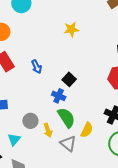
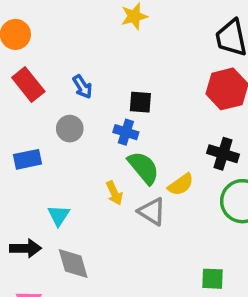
black square: (69, 79) -> (140, 102), turned -32
gray circle: (30, 121) -> (70, 129), moved
yellow semicircle: (87, 130) -> (181, 185), turned 35

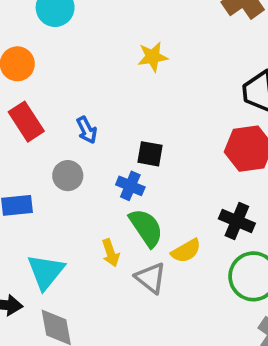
cyan triangle: (59, 215) -> (46, 272), size x1.5

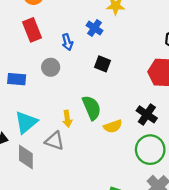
blue cross: (130, 186) -> (95, 28), moved
gray triangle: (151, 278) -> (55, 141), moved, turned -30

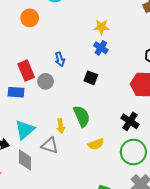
blue cross: (95, 28) -> (101, 48), moved
red rectangle: (32, 30) -> (26, 71), moved
yellow semicircle: (113, 126) -> (96, 144), moved

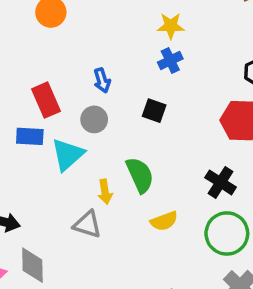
blue cross: (101, 48) -> (170, 60), turned 32
gray circle: (46, 81) -> (94, 119), moved
cyan triangle: (25, 130) -> (68, 155), moved
gray diamond: (25, 160) -> (32, 265), moved

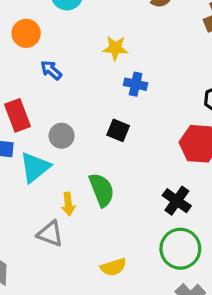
yellow star: (171, 26) -> (115, 48), moved
blue cross: (170, 60) -> (136, 84), turned 35
blue arrow: (102, 80) -> (51, 70), moved, turned 145
yellow semicircle: (164, 221) -> (113, 267), moved

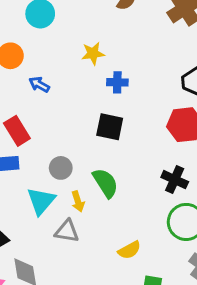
black square: (118, 130) -> (110, 127), size x1.4
gray circle: (62, 136) -> (61, 168), moved
cyan triangle: (35, 167) -> (41, 201), moved

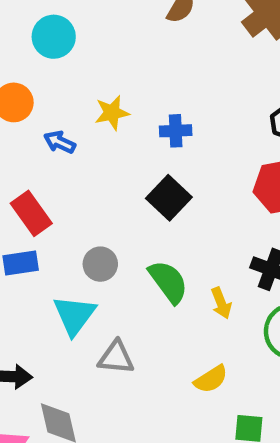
yellow star: (93, 53) -> (112, 113), moved
black square: (110, 127) -> (169, 198), turned 36
yellow arrow: (78, 201) -> (221, 303), moved

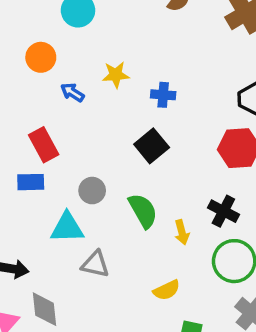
cyan triangle: (74, 315) -> (67, 228), turned 45

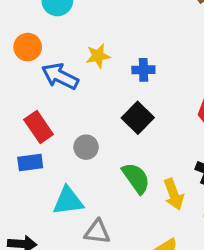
blue arrow: (72, 92) -> (60, 76), size x1.6
gray circle: (92, 191) -> (86, 147), moved
yellow arrow: (182, 232) -> (174, 194), size x1.4

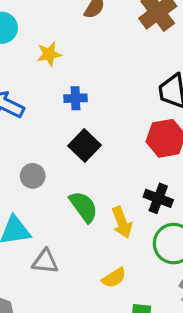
yellow star: (98, 56) -> (49, 54), moved
blue cross: (143, 70) -> (75, 98), moved

